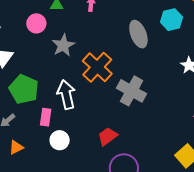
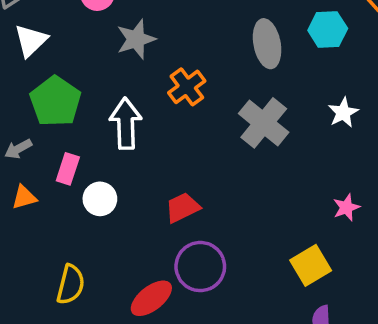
orange cross: (97, 67) -> (187, 87), size x0.7
gray cross: (132, 91) -> (264, 123), moved
pink rectangle: (46, 117) -> (68, 169), moved

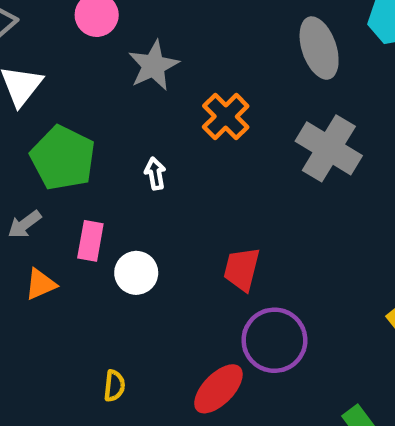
white arrow: (126, 124) -> (155, 173), size x0.5
red trapezoid: (183, 208) -> (242, 269), turned -42
yellow semicircle: (71, 285) -> (114, 386), size x0.6

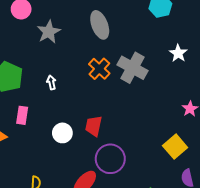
gray ellipse: (319, 48) -> (100, 25), moved
orange cross: (226, 117) -> (99, 69), moved
white circle: (136, 273) -> (62, 133), moved

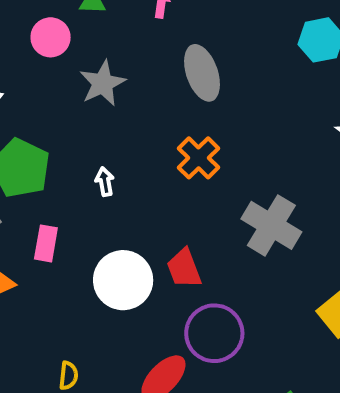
gray cross: (132, 68) -> (271, 225), moved
red trapezoid: (94, 126) -> (184, 269), turned -35
white circle: (62, 133) -> (123, 280), size x1.5

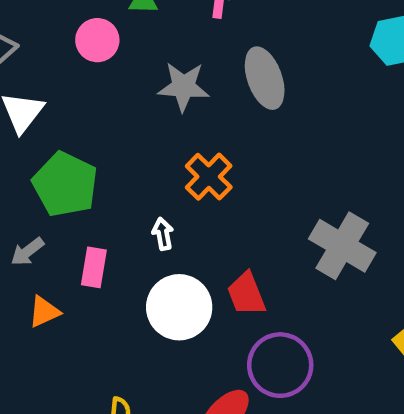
gray star: (103, 83) -> (183, 87), moved, turned 30
orange cross: (198, 158) -> (209, 177), moved
white arrow: (105, 182) -> (163, 234), moved

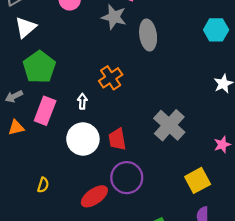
gray star: (183, 87) -> (114, 17), moved
pink rectangle: (94, 267) -> (45, 111), size x1.4

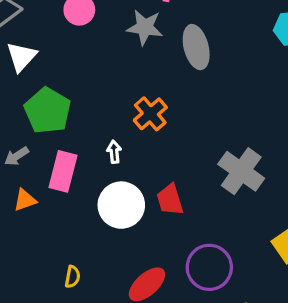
purple circle: (127, 178) -> (209, 267), moved

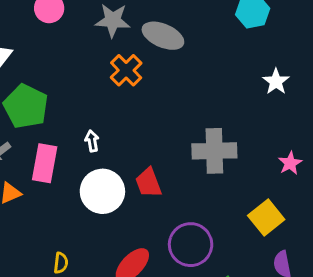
gray ellipse: (196, 47) -> (163, 36), turned -48
orange cross: (150, 114) -> (126, 70), moved
gray cross: (241, 171) -> (214, 151), turned -33

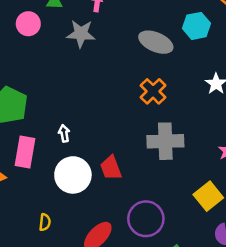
gray ellipse: (163, 36) -> (156, 42), moved
orange cross: (126, 70) -> (153, 91), moved
yellow semicircle: (61, 263) -> (45, 222), moved

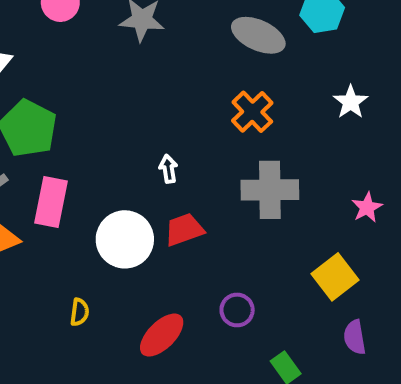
white arrow: (64, 133) -> (168, 169), moved
red trapezoid: (111, 168) -> (184, 230), turned 90
purple circle: (146, 219) -> (237, 310), size x0.6

